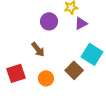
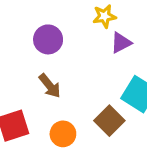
purple circle: (49, 21) -> (48, 39), moved

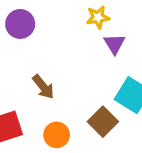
purple circle: (48, 39) -> (20, 24), moved
purple triangle: (121, 43) -> (115, 44), turned -35

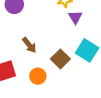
brown square: (103, 122) -> (60, 59), moved

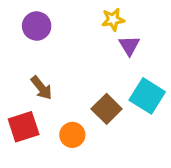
brown arrow: (29, 45) -> (41, 88), moved

